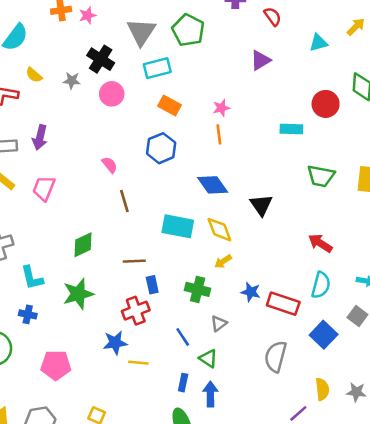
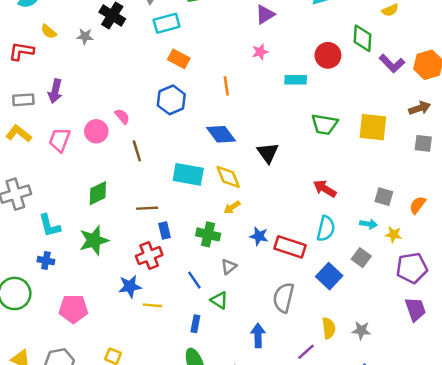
pink circle: (112, 94) -> (96, 131), moved
pink star: (221, 108) -> (260, 52), moved
blue arrow: (210, 394) -> (258, 336), moved

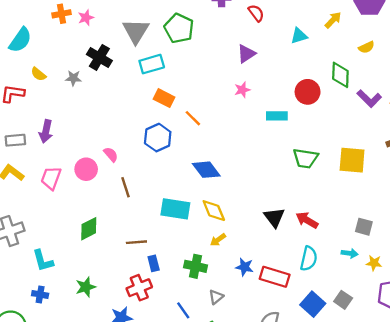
orange line: (226, 86) -> (193, 118), moved, turned -36
black triangle: (268, 153) -> (274, 217), moved
green star: (94, 240) -> (86, 287), moved, size x0.7
gray square: (361, 258) -> (343, 300), moved

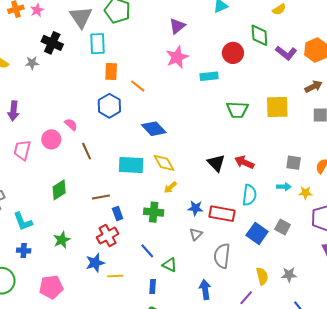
cyan rectangle: (152, 64) -> (97, 44), turned -70
pink star: (242, 90) -> (177, 57), size x1.6
orange rectangle: (164, 98) -> (111, 71), turned 72
gray triangle: (216, 297) -> (196, 234), moved

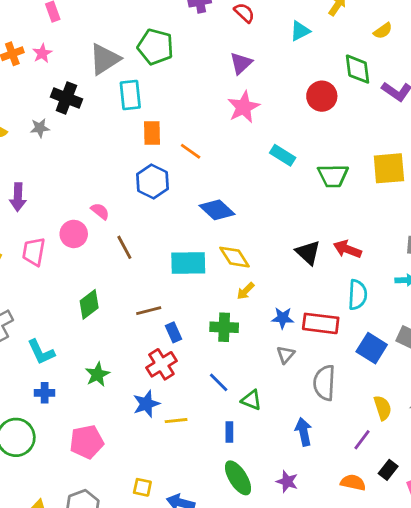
gray triangle: (81, 17) -> (105, 59), turned 35
cyan rectangle: (209, 76) -> (283, 155), moved, turned 42

